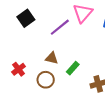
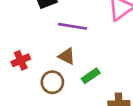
purple line: (60, 27) -> (72, 26), moved, turned 35

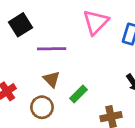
brown triangle: (67, 56) -> (51, 79), turned 30

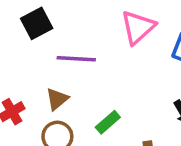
brown triangle: (51, 79) -> (57, 99), moved, turned 30

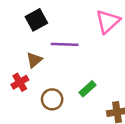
brown triangle: (57, 99) -> (34, 60), moved

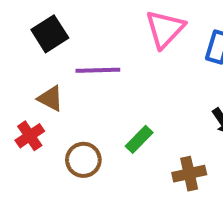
brown triangle: (34, 60) -> (50, 99), turned -48

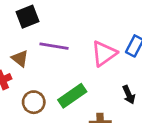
pink triangle: (165, 29) -> (104, 53), moved
green rectangle: (139, 139) -> (72, 96), size x1.5

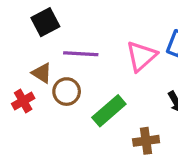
brown circle: (34, 102) -> (67, 92), moved

